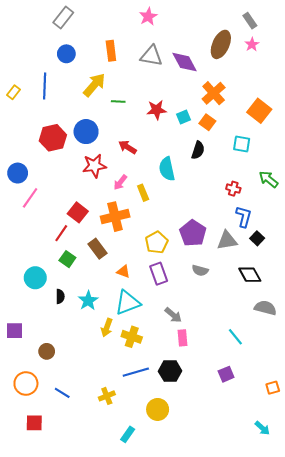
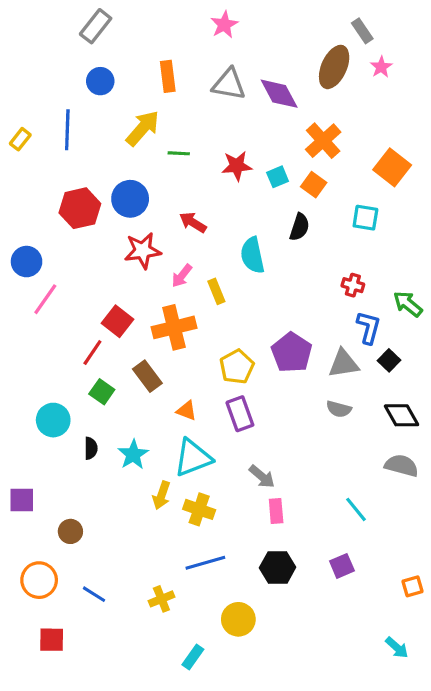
gray rectangle: (250, 21) -> (362, 31), moved
green arrow: (269, 179) -> (408, 304), moved
gray semicircle: (200, 270) -> (339, 409), moved
black diamond: (250, 275) -> (402, 415), moved
black hexagon: (170, 371) -> (278, 568), moved

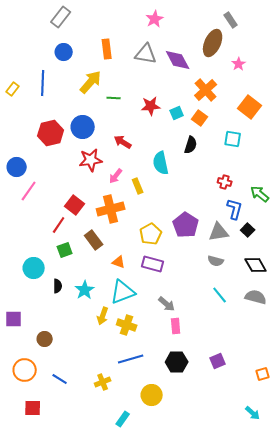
pink star: (224, 25) -> (155, 19), moved
pink star: (381, 67) -> (239, 64), moved
green square: (102, 392) -> (65, 250), turned 35
purple rectangle: (240, 414) -> (153, 264), turned -55
cyan line: (356, 509) -> (220, 295), moved

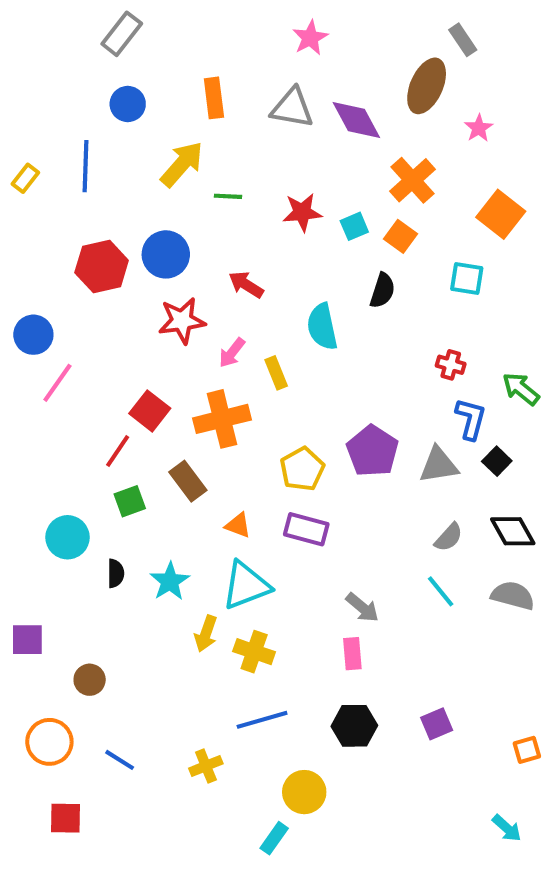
gray semicircle: (216, 261) -> (449, 537), moved, turned -63
gray arrow: (167, 304) -> (362, 607), moved
cyan rectangle: (123, 419) -> (274, 838), moved

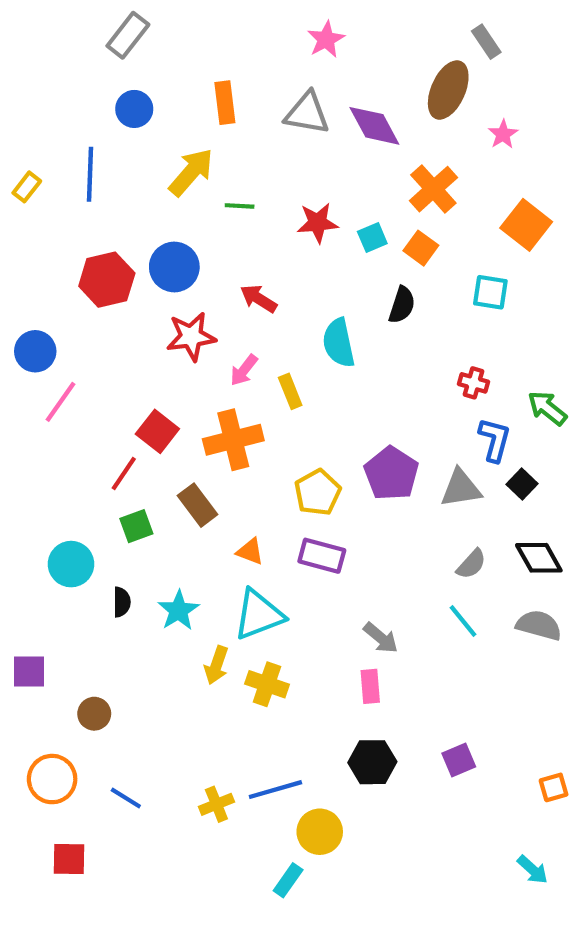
blue line: (262, 720) -> (275, 790), moved

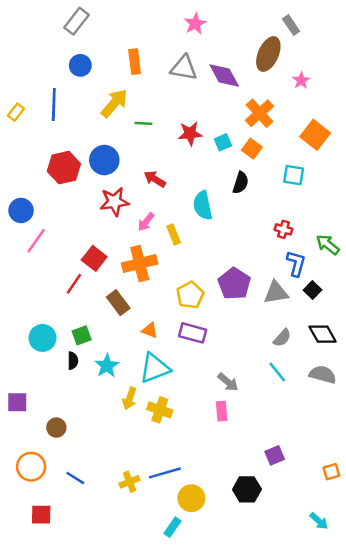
green square: (136, 526) -> (82, 335), moved
black hexagon: (372, 762) -> (247, 489), moved

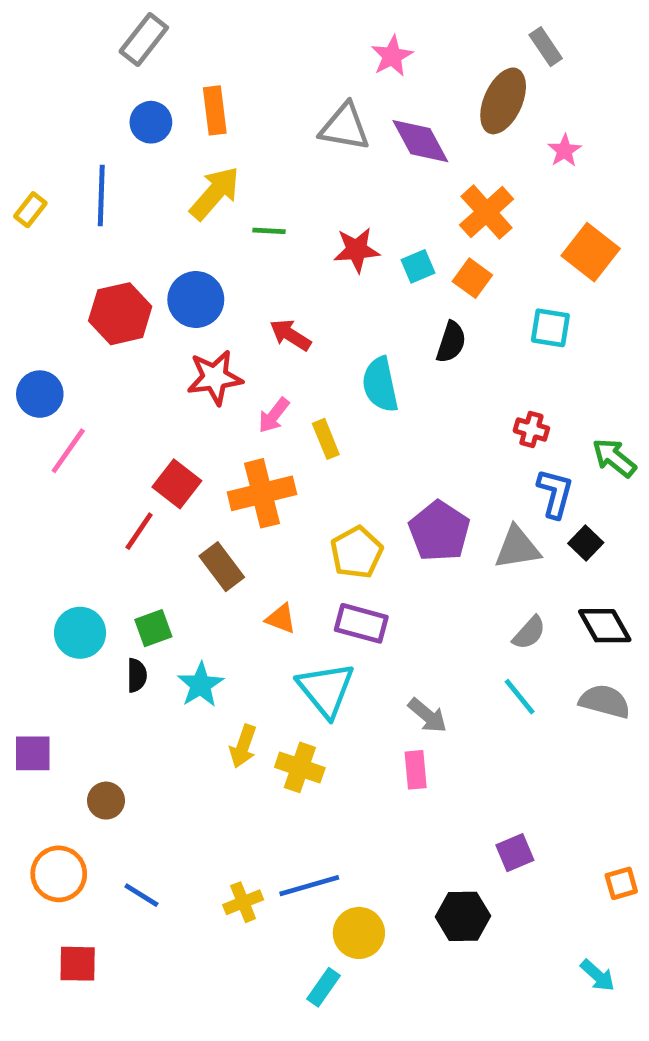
pink star: (195, 24) -> (392, 56), moved
orange rectangle: (135, 62) -> (215, 110), moved
cyan triangle: (155, 368) -> (326, 689), moved, turned -48

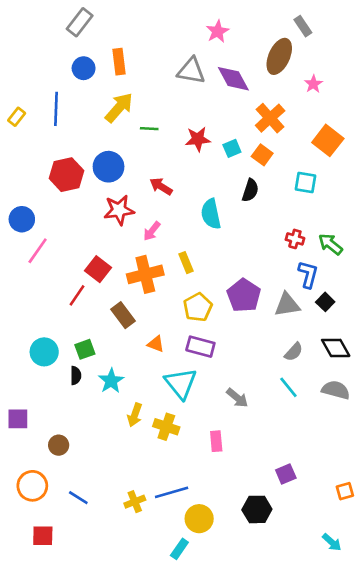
yellow rectangle: (326, 439) -> (186, 263), moved
green arrow: (614, 458) -> (330, 244), moved
pink rectangle: (416, 770) -> (216, 441), moved

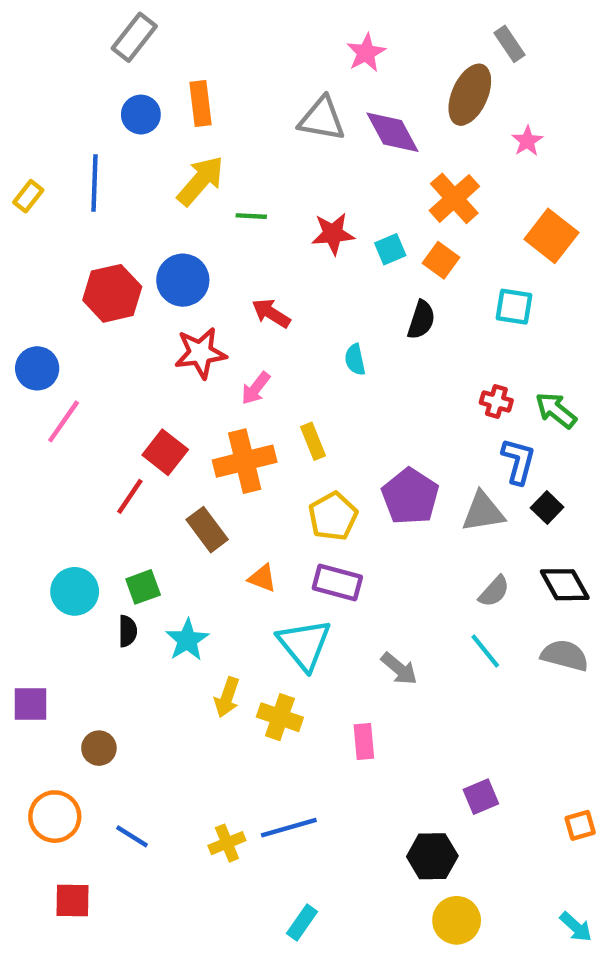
cyan semicircle: (211, 214) -> (355, 360), size x0.6
yellow circle: (199, 519) -> (457, 920), moved
cyan arrow: (332, 542) -> (576, 927), moved

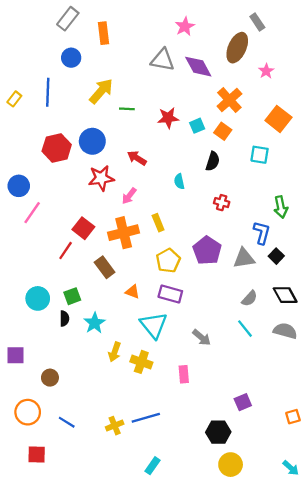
orange rectangle: (200, 103) -> (103, 33), moved
red cross: (496, 402) -> (222, 203), moved
green arrow: (556, 410) -> (281, 207), turned -140

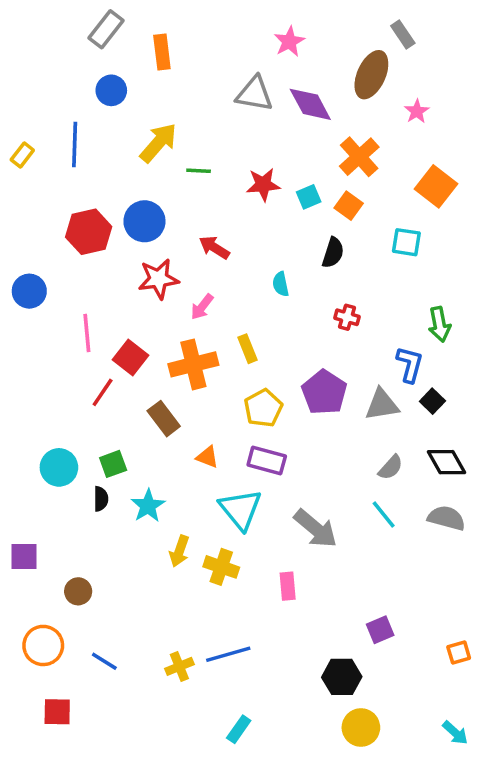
pink line: (32, 213) -> (87, 333), moved, turned -40
gray arrow: (202, 337) -> (316, 529), size x1.5

